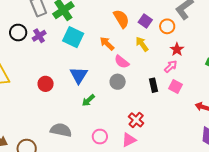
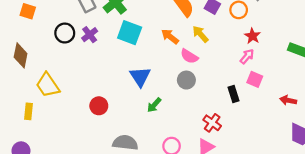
yellow arrow: (142, 44) -> (200, 34), moved
red circle: (46, 84) -> (99, 106), moved
black rectangle: (154, 85) -> (233, 94), moved

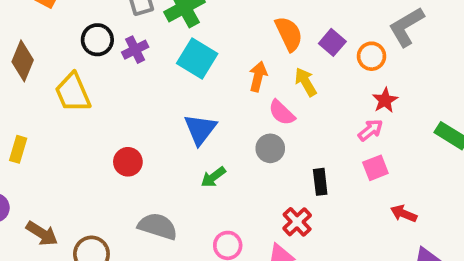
orange arrow: (170, 37) -> (258, 77), turned 54
pink square: (255, 79) -> (375, 168), turned 35
yellow trapezoid: (48, 85) -> (73, 93), moved
black rectangle: (233, 94) -> (320, 182), moved
red arrow: (288, 100) -> (404, 214), moved

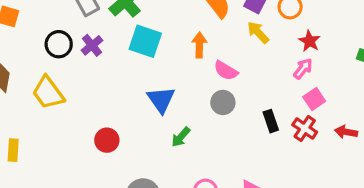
yellow arrow: (306, 82) -> (258, 32), moved
red cross: (297, 222) -> (305, 128), moved

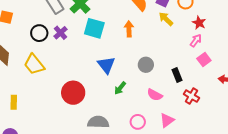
pink semicircle: (226, 71) -> (155, 95), moved
red cross: (305, 128) -> (191, 96), moved
red circle: (107, 140) -> (73, 93), size x1.5

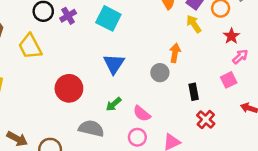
orange arrow: (129, 29) -> (175, 53), moved
pink arrow: (196, 41) -> (240, 57), moved
green arrow: (120, 88) -> (114, 104), moved
pink semicircle: (155, 95) -> (142, 114), moved

